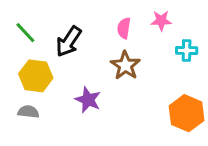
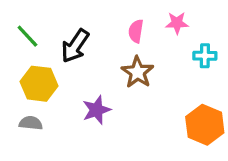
purple star: (88, 100) -> (96, 110), turned 30

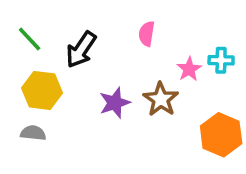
pink star: (177, 23) -> (189, 69), moved, turned -30
brown star: (137, 72) -> (161, 99), moved
purple star: (96, 110) -> (115, 103), moved

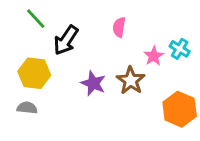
green line: (30, 39) -> (36, 19), moved
cyan cross: (221, 60) -> (180, 49), turned 30
purple star: (115, 103) -> (93, 83), turned -30

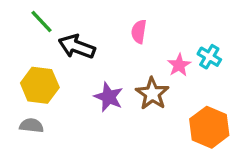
black arrow: (66, 40) -> (77, 47), turned 76

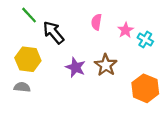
black arrow: (77, 47) -> (53, 33), turned 30
pink star: (179, 65) -> (126, 30), moved

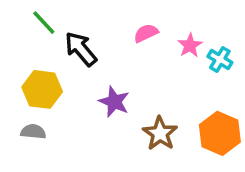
pink semicircle: (96, 22) -> (146, 33), turned 56
brown star: (106, 65) -> (160, 133), moved

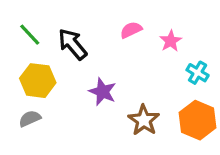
green line: (44, 23) -> (30, 35), moved
cyan cross: (220, 59) -> (198, 73), moved
gray semicircle: (33, 132) -> (30, 119), turned -30

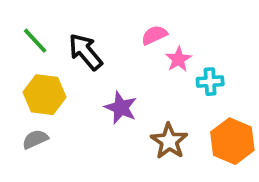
pink star: (171, 41) -> (178, 59), moved
cyan cross: (198, 73) -> (210, 82), moved, turned -35

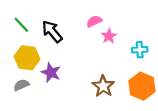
cyan cross: (210, 82) -> (140, 50), moved
purple star: (121, 108) -> (51, 72), moved

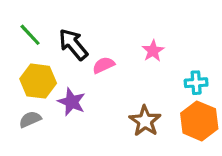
pink semicircle: (94, 21) -> (104, 65), moved
cyan cross: (140, 50) -> (196, 83), moved

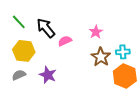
purple star: (72, 102) -> (48, 75), moved
brown star: (145, 121) -> (101, 57), moved

